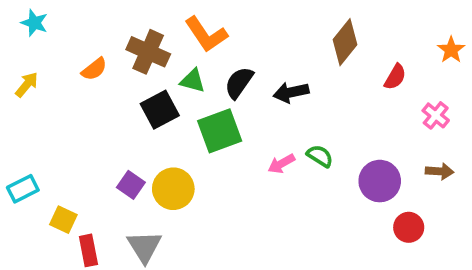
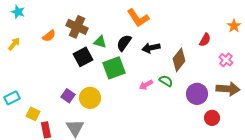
orange L-shape: (206, 34) -> (138, 18), moved
brown diamond: (345, 42) -> (179, 60), moved
brown arrow: (440, 171) -> (228, 89), size x1.6

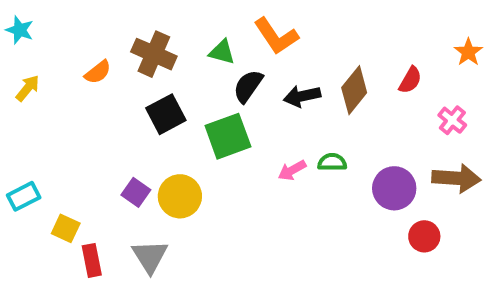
cyan star: (18, 12) -> (20, 30), moved
green triangle: (100, 42) -> (222, 52), moved
brown diamond: (179, 60) -> (354, 90), moved
green semicircle: (166, 81) -> (332, 162), turned -32

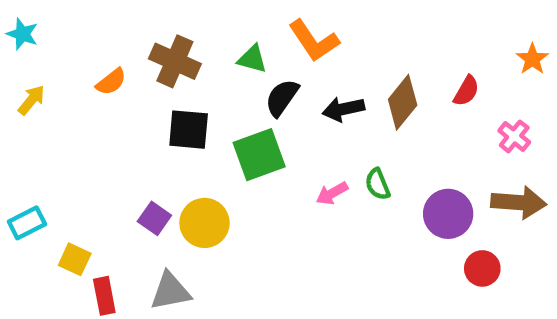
black square: (166, 114) -> (189, 130), turned 33
green semicircle: (332, 162) -> (378, 184), turned -112
gray triangle: (150, 256) -> (170, 291), turned 51

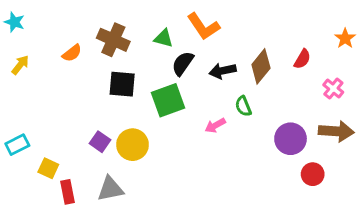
green semicircle: (378, 184) -> (243, 106), moved

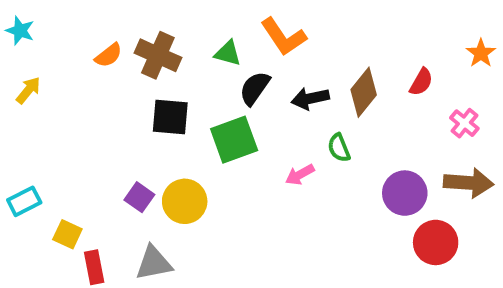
orange semicircle: (72, 53) -> (109, 55), moved
red circle: (313, 174) -> (436, 242), size x1.4

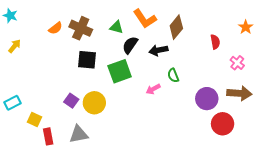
red semicircle: (421, 82) -> (215, 42), turned -40
brown diamond: (364, 92) -> (176, 27), moved

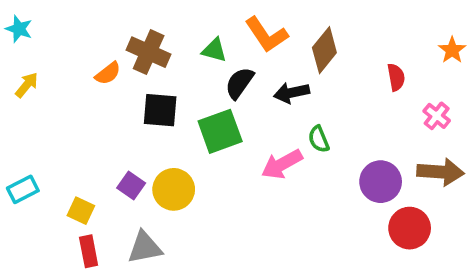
orange semicircle: (55, 28) -> (108, 73), moved
pink arrow: (153, 89) -> (282, 164), size x1.5
yellow square: (34, 120) -> (81, 211), moved

